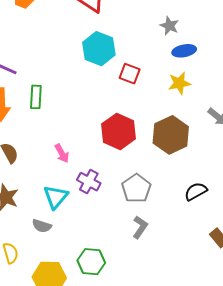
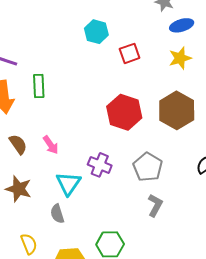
cyan hexagon: (99, 49) -> (96, 32), size x0.7
red square: (130, 74) -> (130, 53), turned -35
pink arrow: (62, 153) -> (51, 145), moved
gray semicircle: (42, 226) -> (57, 214), turned 60

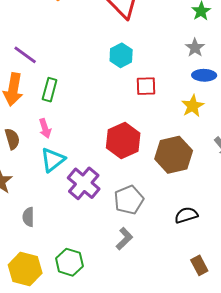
yellow star: (180, 58) -> (193, 106), turned -30
pink arrow: (51, 145) -> (45, 128), moved
purple cross: (100, 165) -> (84, 183), size x1.4
cyan triangle: (68, 183) -> (53, 160), moved

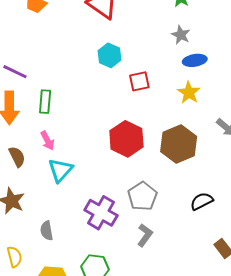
purple cross: (84, 183) -> (101, 213), moved

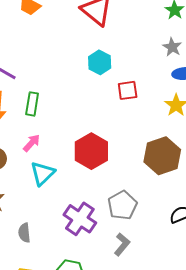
red hexagon: (126, 139) -> (91, 151), moved
pink arrow: (47, 141) -> (32, 143), turned -114

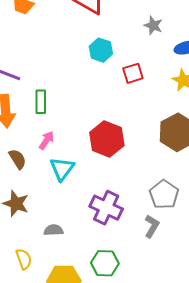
gray star: (172, 47) -> (153, 25), moved
gray pentagon: (122, 205) -> (164, 194), moved
gray semicircle: (24, 233) -> (53, 230), turned 102

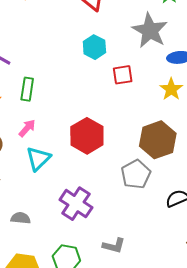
gray star: (153, 25) -> (150, 31), size x1.8
gray pentagon: (164, 194) -> (136, 174), moved
gray L-shape: (152, 226) -> (114, 246), moved, turned 65

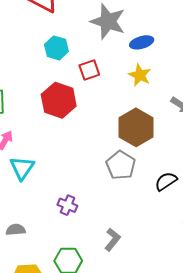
red hexagon: (87, 136) -> (59, 100), moved
purple cross: (76, 204) -> (67, 205), size x0.6
gray L-shape: (114, 246) -> (112, 240), turned -55

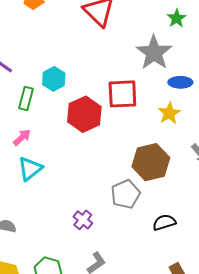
cyan hexagon: (56, 48) -> (54, 79), moved
red square: (89, 70) -> (122, 94), size x1.5
purple cross: (67, 205) -> (83, 220), moved

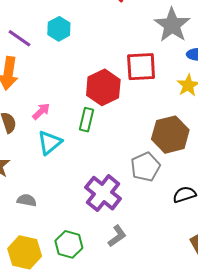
cyan hexagon: (54, 79) -> (59, 29), moved
green rectangle: (26, 99) -> (86, 120), moved
purple cross: (83, 220) -> (103, 193), size x1.8

